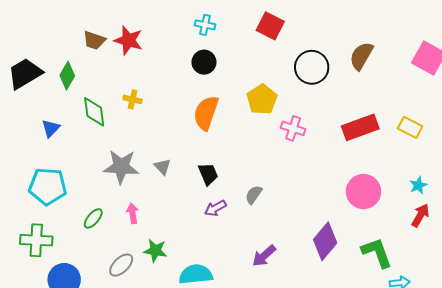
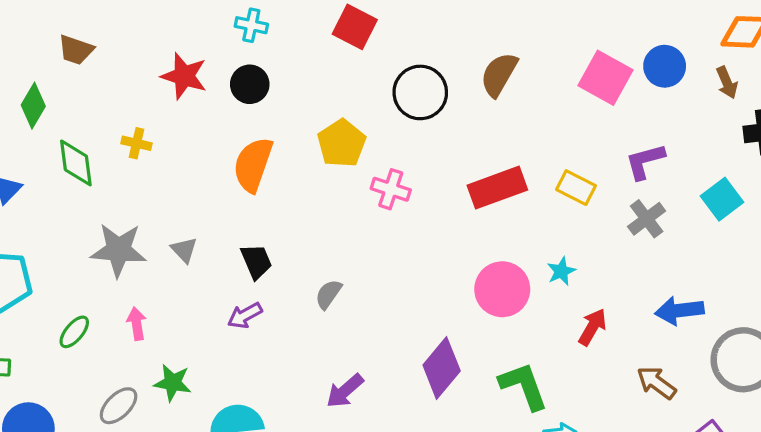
red star: (128, 40) -> (184, 76), moved
cyan star: (418, 185) -> (561, 271), moved
purple arrow: (215, 208) -> (245, 315), moved

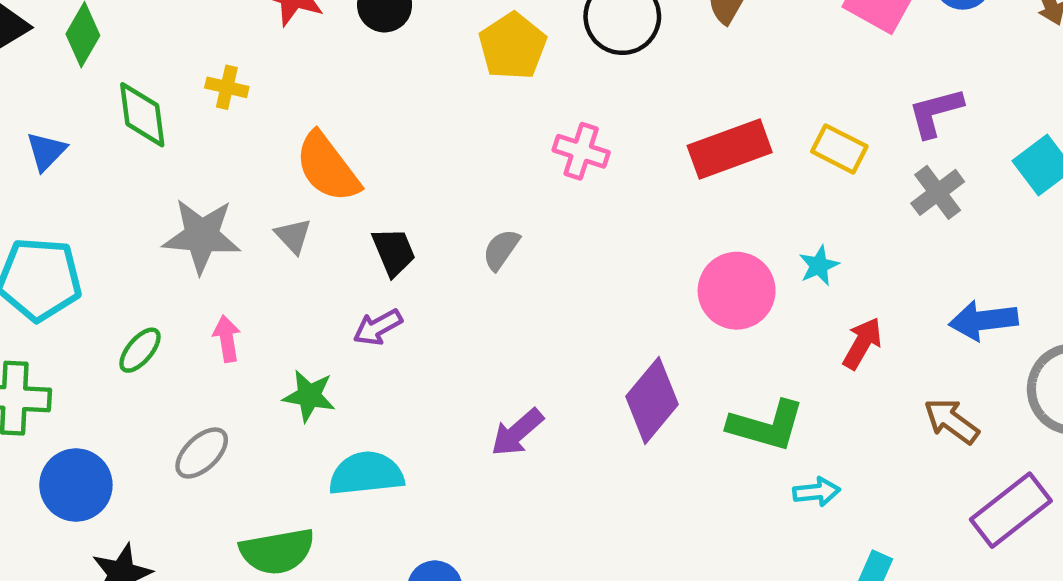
yellow pentagon: (342, 143) -> (513, 46), moved
orange semicircle: (253, 165) -> (327, 167), moved, turned -56
gray semicircle: (328, 294) -> (501, 250), moved
green star: (173, 383) -> (309, 396), moved
green L-shape: (524, 386) -> (766, 426), turned 126

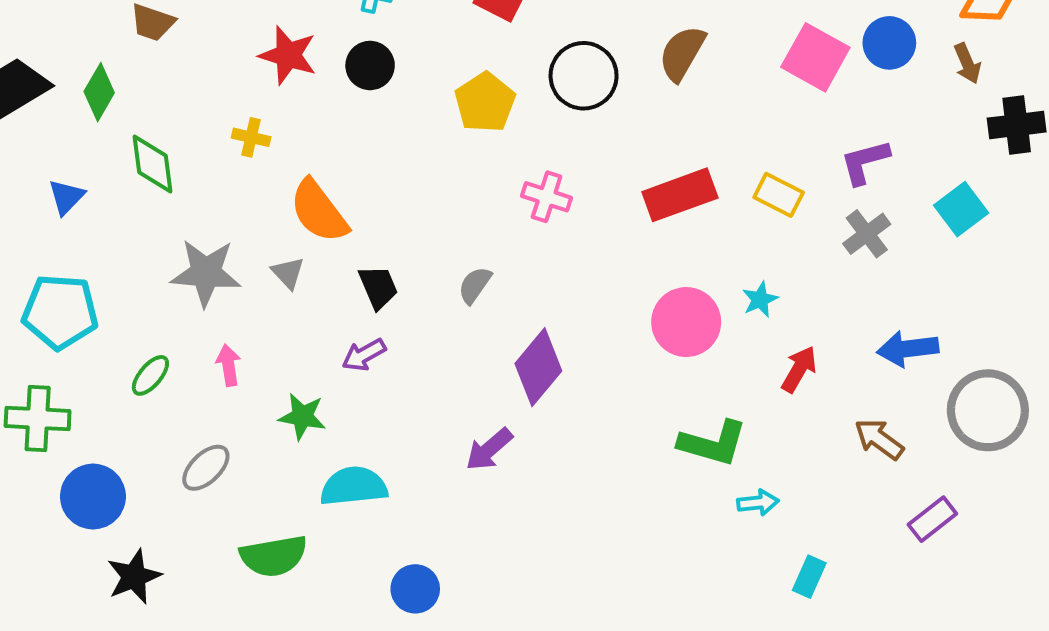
yellow cross: (227, 87) -> (251, 137), moved
purple diamond: (652, 400) -> (538, 367), moved
purple rectangle: (1011, 510) -> (932, 519), size x0.7

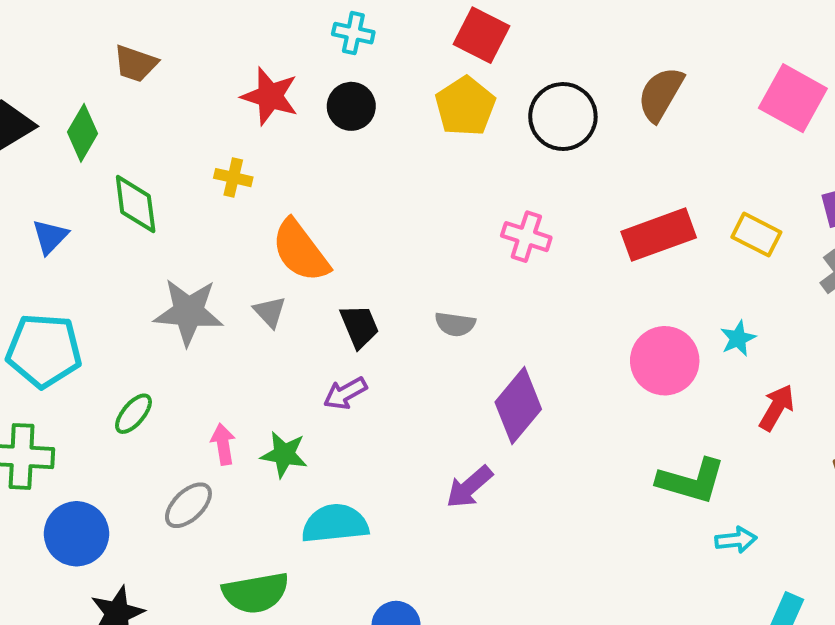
yellow pentagon: (485, 102) -> (465, 106), moved
gray semicircle: (475, 285) -> (455, 324), turned -117
pink arrow: (228, 365) -> (223, 444), moved

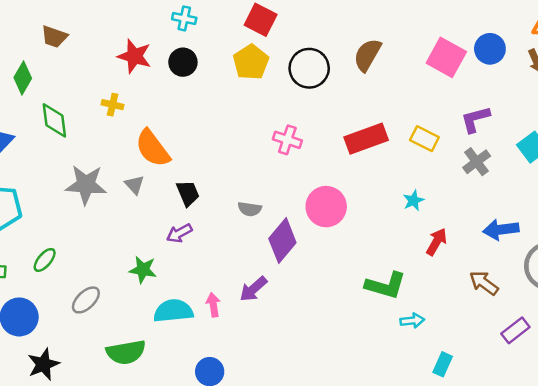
gray semicircle: (455, 324) -> (250, 209), moved
pink circle: (665, 361) -> (326, 207), moved
green ellipse: (133, 414) -> (45, 260), moved
pink arrow: (223, 444) -> (213, 305), moved

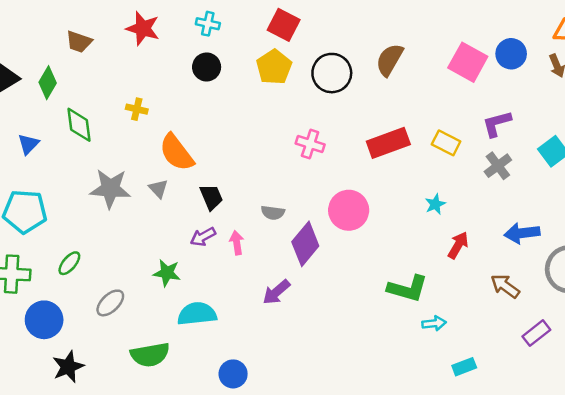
red star: (134, 56) -> (143, 28), moved
pink arrow: (213, 305) -> (237, 243), moved
cyan rectangle: (443, 364) -> (464, 367), turned 45

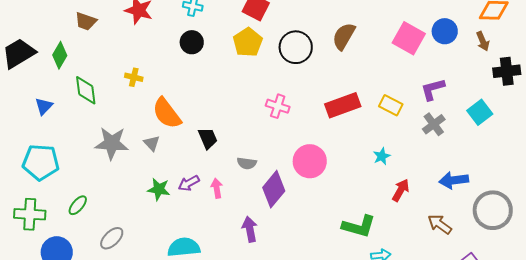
black trapezoid: (211, 197) -> (208, 138), moved
green star: (167, 273) -> (159, 189), moved
purple arrow: (276, 292) -> (250, 229), turned 120

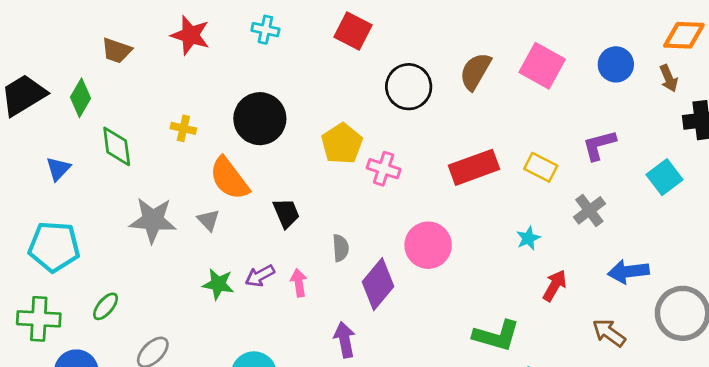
pink square: (409, 38) -> (542, 66), moved
black circle: (192, 42) -> (260, 119), moved, size x1.6
yellow pentagon: (248, 42) -> (342, 144), moved
gray cross: (434, 124) -> (589, 210), moved
gray semicircle: (247, 163) -> (341, 248), turned -102

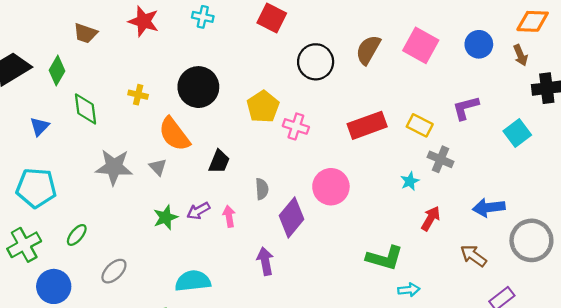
gray cross: (589, 210) -> (441, 159), moved, turned -30
black trapezoid: (286, 213) -> (219, 162), turned 45
green star: (218, 284) -> (165, 217), turned -30
green cross: (39, 319) -> (24, 245), turned -32

